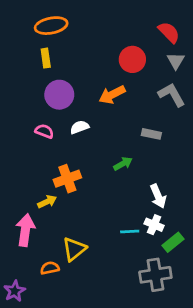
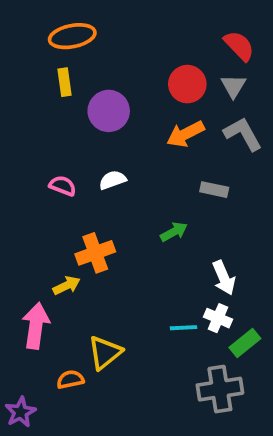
gray triangle: (176, 61) -> (233, 86), moved
purple circle: (59, 95) -> (109, 111), moved
orange arrow: (112, 95) -> (185, 134), moved

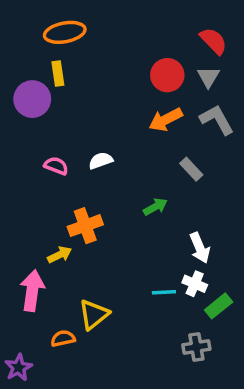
purple circle: (109, 111) -> (32, 99), moved
gray rectangle: (214, 190) -> (191, 169), turned 35
gray cross: (220, 389) -> (196, 347), size x0.7

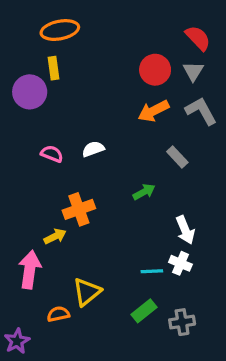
green rectangle: (219, 306) -> (144, 311), moved

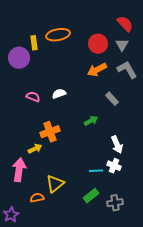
orange ellipse: (60, 30) -> (58, 35), moved

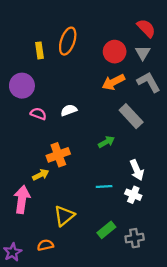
orange ellipse: (58, 35) -> (68, 41), turned -60
purple circle: (19, 58) -> (22, 86), moved
gray rectangle: (112, 99) -> (131, 116), size x1.5
cyan line: (96, 171) -> (104, 186), moved
orange semicircle: (37, 198) -> (45, 245), moved

